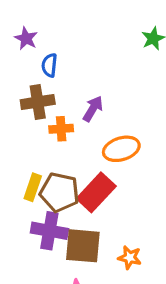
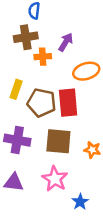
yellow rectangle: (33, 187) -> (16, 89), moved
red rectangle: (96, 192) -> (68, 103), turned -48
purple cross: (49, 231) -> (17, 140), moved

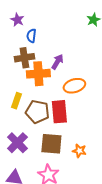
orange cross: (43, 57) -> (38, 74), size x1.6
purple cross: (17, 140) -> (17, 143), turned 35

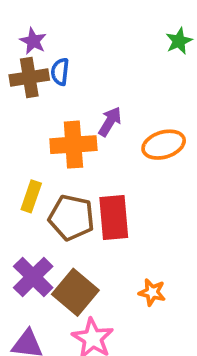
brown cross: (24, 58) -> (29, 77), moved
orange ellipse: (74, 86) -> (164, 145), moved
brown square: (51, 144) -> (75, 292), moved, turned 35

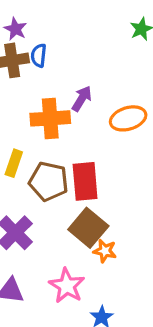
brown square: (75, 292) -> (88, 228), moved
orange star: (152, 292) -> (105, 251), moved

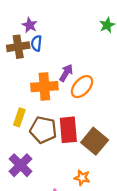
purple star: (15, 29) -> (30, 25), moved
orange ellipse: (128, 118) -> (82, 87), moved, turned -30
brown square: (88, 228) -> (95, 141), moved

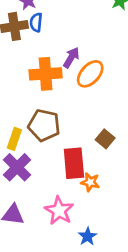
yellow rectangle: (19, 117) -> (14, 139), moved
red rectangle: (68, 130) -> (74, 163), moved
brown square: (95, 141) -> (105, 139), size x0.6

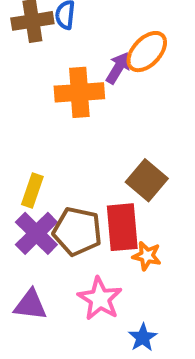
orange ellipse: (90, 74) -> (147, 52), moved
brown pentagon: (44, 125) -> (77, 231), moved
brown square: (105, 139) -> (147, 180), moved, size x1.4

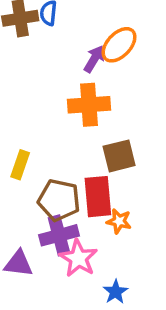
orange cross: (79, 92) -> (89, 105), moved
brown square: (147, 180) -> (119, 156), turned 36
purple cross: (36, 233) -> (59, 235), moved, turned 30

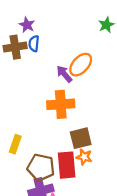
purple arrow: (94, 59) -> (64, 74), turned -72
orange star: (119, 221) -> (84, 157), moved

